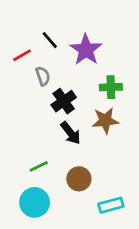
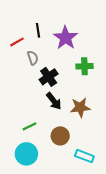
black line: (50, 40) -> (38, 30), turned 32
brown star: (105, 121) -> (80, 107), moved
cyan rectangle: (111, 205) -> (84, 156), turned 36

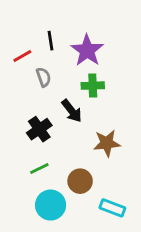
green cross: (84, 66) -> (93, 86), moved
black cross: (49, 77) -> (39, 129), moved
black arrow: (54, 101) -> (72, 111), moved
cyan circle: (26, 154) -> (51, 205), moved

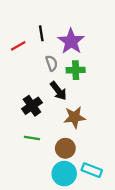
gray semicircle: (44, 77) -> (52, 63), moved
brown star: (107, 143) -> (75, 117), moved
green line: (39, 168) -> (32, 138), turned 35
cyan circle: (51, 205) -> (64, 174), moved

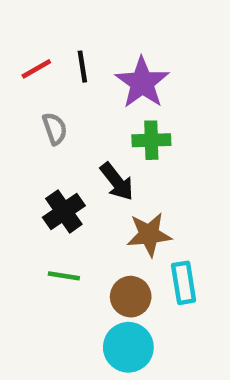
red line: (18, 46) -> (36, 69), moved
gray semicircle: (52, 63) -> (55, 129), moved
cyan rectangle: (92, 170) -> (184, 283), moved, turned 60

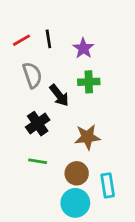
purple star: (142, 83) -> (83, 48), size x0.7
gray semicircle: (55, 129) -> (32, 75), size x1.4
black arrow: (117, 182) -> (59, 95), moved
cyan rectangle: (184, 283) -> (108, 185), moved

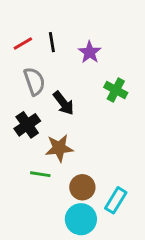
green cross: (89, 82) -> (116, 90), moved, turned 30
black cross: (38, 124) -> (27, 125), moved
brown star: (87, 137) -> (59, 148), moved
cyan rectangle: (108, 185) -> (116, 200), turned 40

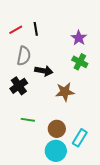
purple star: (90, 52) -> (79, 38), moved
gray semicircle: (34, 81) -> (24, 56), turned 30
black arrow: (63, 103) -> (44, 71), turned -42
brown star: (59, 148) -> (65, 92), moved

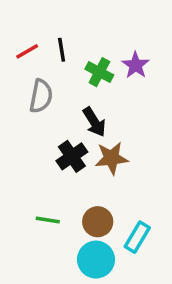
green cross: (80, 62) -> (99, 72), moved
black arrow: (44, 71) -> (94, 122), moved, turned 48
black cross: (19, 86) -> (72, 156), moved
green line: (28, 120) -> (48, 220), moved

